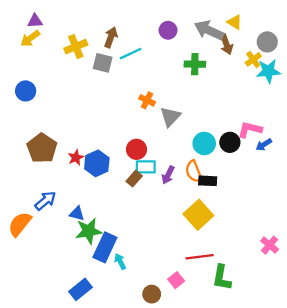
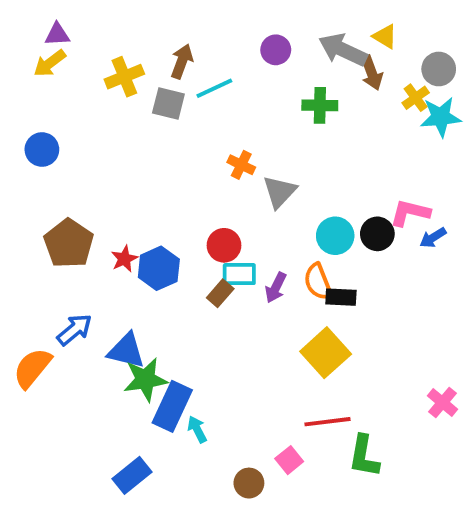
blue triangle: (77, 214) -> (126, 351), size x1.5

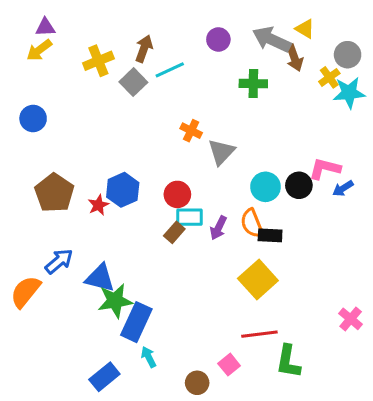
gray square: (168, 103) -> (133, 82), turned 32
blue hexagon: (159, 268) -> (123, 190), moved
cyan arrow: (197, 429) -> (149, 357), moved

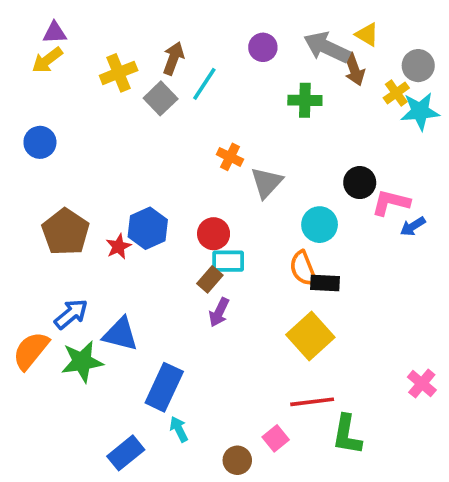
cyan line: (170, 70) -> (204, 84), turned -32
black circle: (299, 185) -> (360, 183), moved
purple arrow: (218, 228) -> (219, 312), moved
green star: (115, 301) -> (82, 362), moved

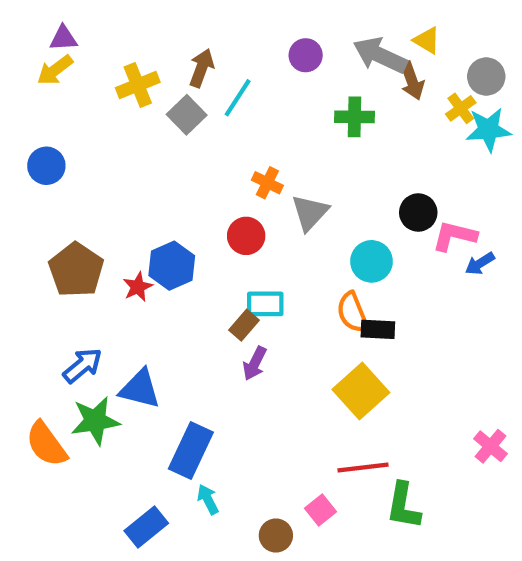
red circle: (214, 234) -> (246, 236), moved
orange semicircle: (31, 351) -> (46, 444), moved, turned -75

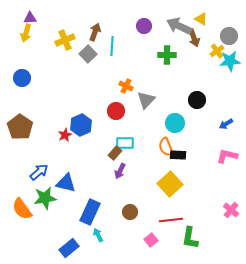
yellow arrow: (55, 70) -> (26, 33), turned -36
cyan line: (238, 98) -> (112, 46), turned -30
pink L-shape: (454, 236) -> (227, 156), moved
brown pentagon: (76, 270) -> (20, 127), moved
brown circle: (276, 536) -> (130, 212), moved

